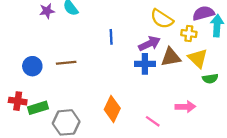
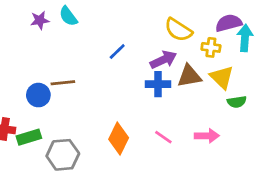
blue line: (111, 37) -> (117, 52), turned 49
blue circle: (32, 66) -> (38, 95), moved
pink line: (153, 121) -> (163, 137), moved

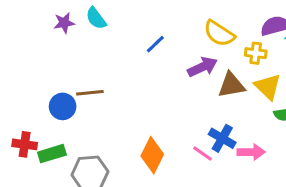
blue line: (117, 52) -> (155, 44), moved
blue cross: (158, 84) -> (222, 138), moved, turned 30

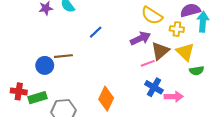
blue line: (155, 44) -> (96, 32), moved
brown triangle: (231, 85) -> (160, 51), turned -30
pink line: (202, 154) -> (148, 63), moved, turned -56

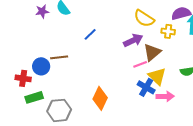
yellow triangle: (185, 52) -> (157, 76), moved
red cross: (19, 91) -> (23, 78), moved

